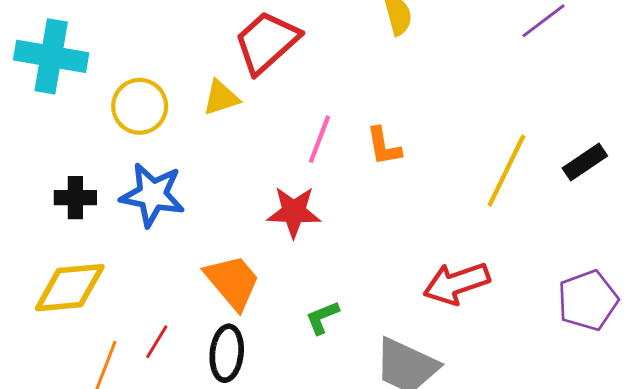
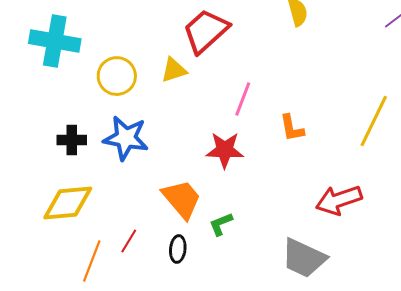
orange L-shape: (384, 146) -> (292, 128), moved
green L-shape: (322, 318) -> (221, 224), moved
black ellipse: (227, 353) -> (178, 249), size x0.7

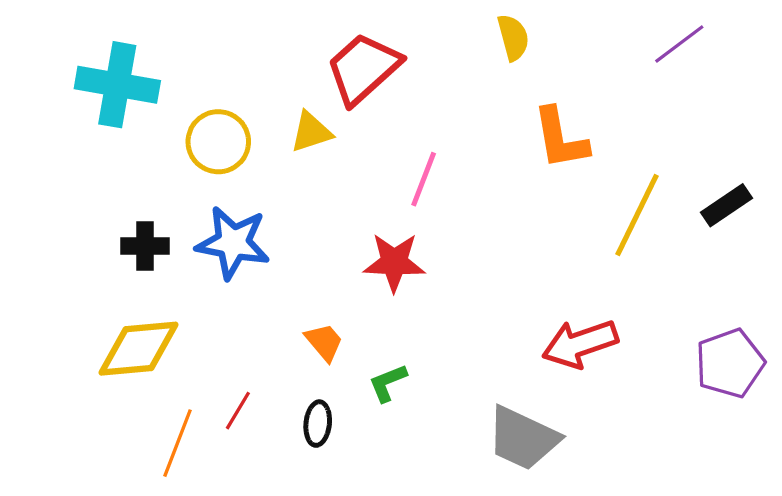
orange L-shape: (292, 128) -> (560, 138), moved, size x1.4
orange trapezoid: (182, 199) -> (324, 342), size x0.6

